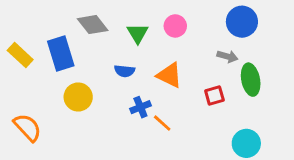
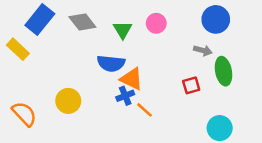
blue rectangle: (61, 54) -> (40, 19), moved, turned 56
blue semicircle: (125, 71) -> (111, 63), size x1.5
orange triangle: (169, 75) -> (132, 79), moved
yellow circle: (78, 97) -> (68, 101), moved

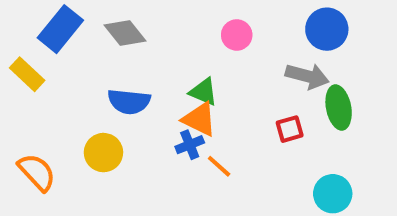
green triangle: (123, 30) -> (203, 92), moved, turned -36
gray arrow: (203, 50) -> (307, 76), size x1.5
blue semicircle: (111, 63) -> (129, 102), moved

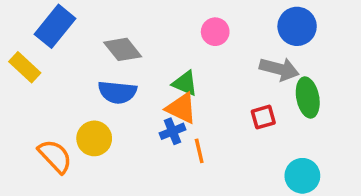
gray diamond: (125, 33) -> (123, 49), moved
orange line: (219, 166) -> (199, 151), turned 35
orange semicircle: (37, 172) -> (55, 156), moved

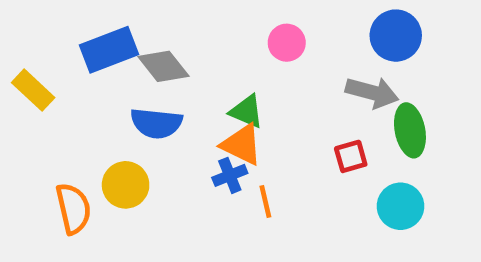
blue rectangle: (55, 26) -> (109, 50), moved, turned 30
orange semicircle: (55, 156) -> (73, 209), turned 30
cyan circle: (302, 176) -> (400, 206), moved

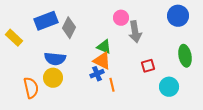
blue circle: (396, 36) -> (178, 16), moved
gray diamond: (163, 66) -> (69, 28), turned 65
gray arrow: (372, 92) -> (135, 32), moved, turned 65
blue semicircle: (156, 123) -> (55, 59), moved
green ellipse: (410, 130) -> (185, 56), moved

